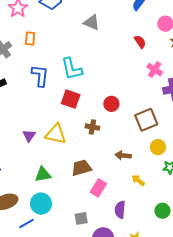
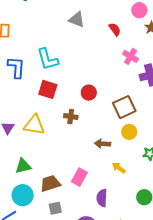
gray triangle: (92, 22) -> (77, 20), moved
yellow circle: (158, 147) -> (129, 132), moved
brown trapezoid: (81, 168) -> (50, 183), moved
gray square: (81, 218) -> (55, 208), moved

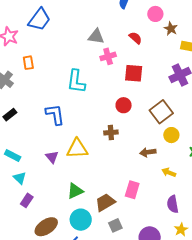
pink cross: (131, 56) -> (108, 56), moved, turned -35
cyan L-shape: (48, 59) -> (76, 81), turned 35
blue L-shape: (16, 67) -> (55, 114), moved
red square: (48, 89) -> (134, 73), moved
purple semicircle: (102, 198) -> (173, 204), moved

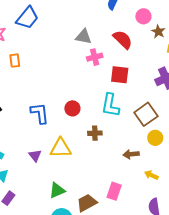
red semicircle: (135, 38) -> (123, 40), size x1.5
cyan L-shape: (76, 81) -> (110, 105), moved
red circle: (124, 105) -> (72, 108), moved

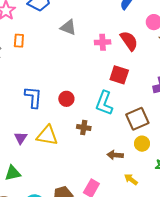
gray triangle: (83, 37) -> (68, 27), moved
pink cross: (95, 57) -> (103, 42), moved
green triangle: (57, 190) -> (13, 173), moved

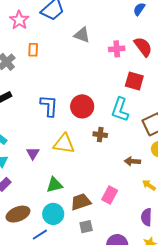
red circle: (66, 99) -> (82, 106), size x1.5
purple triangle: (21, 138) -> (33, 153), moved
green triangle: (13, 173) -> (54, 185), moved

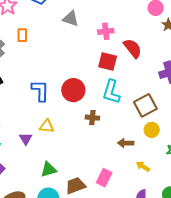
red semicircle: (143, 47) -> (133, 48), moved
red square: (134, 81) -> (108, 62), moved
yellow triangle: (64, 144) -> (47, 126), moved, size x0.7

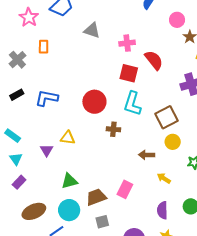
blue L-shape: (40, 91) -> (47, 98), moved, turned -80

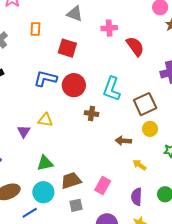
orange rectangle: (44, 47) -> (35, 29), moved
red square: (129, 73) -> (67, 48), moved
blue L-shape: (47, 98) -> (45, 79), moved
pink rectangle: (125, 189) -> (103, 185), moved

